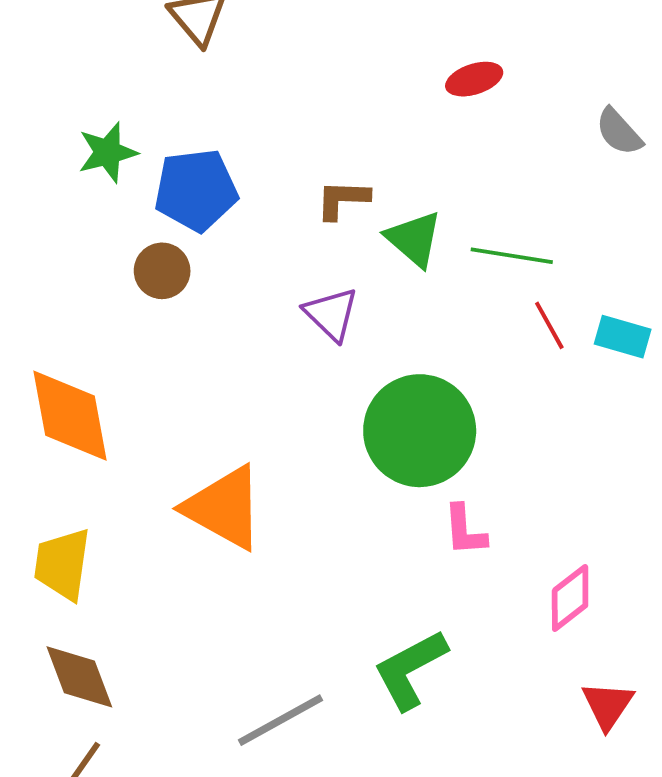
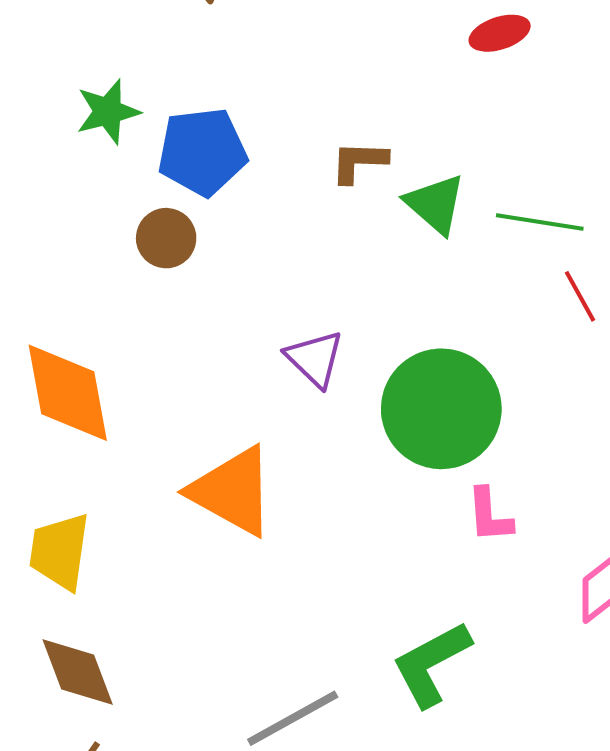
purple triangle: (331, 314) -> (315, 359), moved

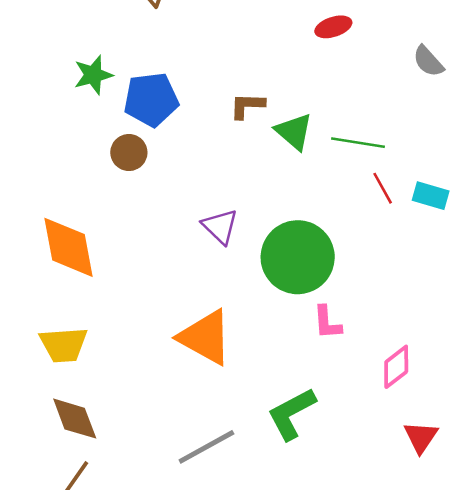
orange triangle: (232, 491) -> (205, 337), moved
yellow trapezoid: (60, 551) -> (64, 345), turned -102

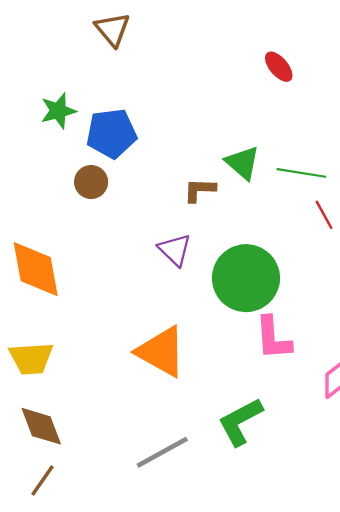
red ellipse: (333, 27) -> (279, 67), turned 68
brown L-shape: (247, 106) -> (200, 190), moved
pink L-shape: (327, 322) -> (273, 338), size x1.4

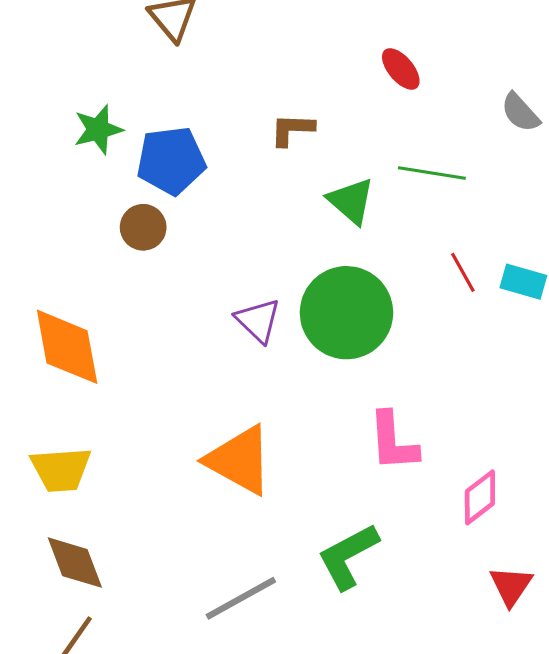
green line: (301, 173) -> (432, 173), moved
brown L-shape: (200, 190) -> (292, 130), moved
green circle: (246, 278) -> (346, 313), moved

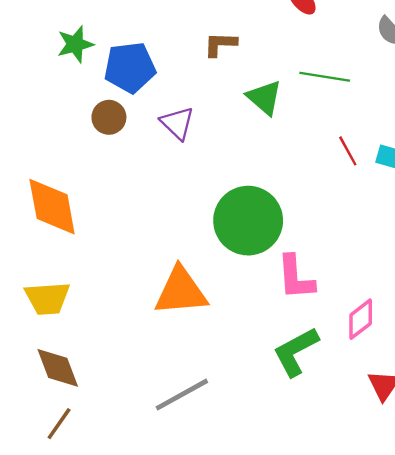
green circle: (346, 313) -> (248, 221), moved
purple triangle: (258, 320) -> (177, 123), moved
orange triangle: (239, 460) -> (181, 291), turned -34
green L-shape: (348, 556) -> (296, 352), moved

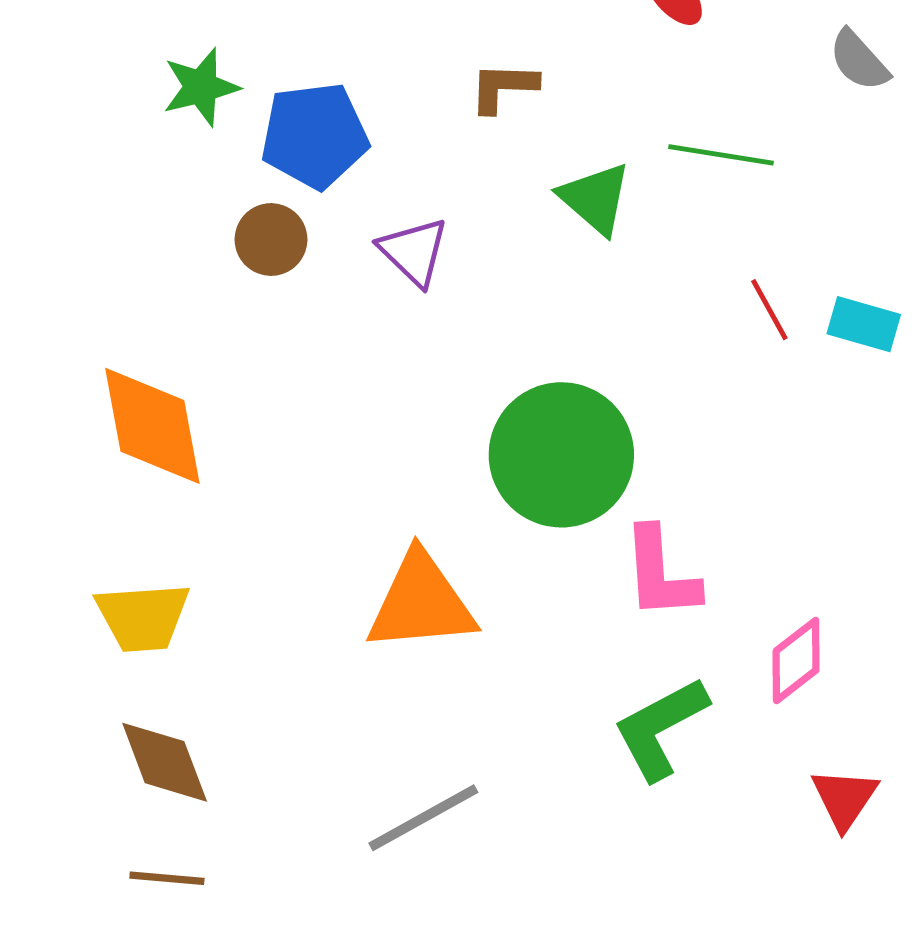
brown line: (59, 424) -> (167, 878), turned 60

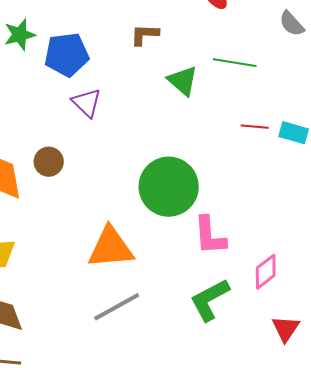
brown circle: (271, 240) -> (49, 162), moved
purple triangle: (414, 252) -> (87, 103), moved
red line: (769, 310) -> (255, 127), turned -56
gray line: (423, 818) -> (117, 307), moved

